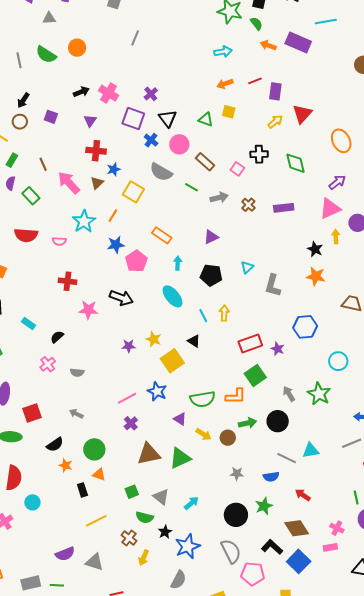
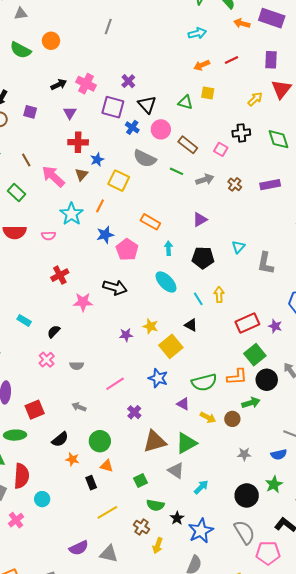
purple rectangle: (275, 91) -> (271, 60), moved
red cross: (68, 281) -> (60, 275), turned -30
pink line: (127, 398) -> (115, 384), moved
black circle: (278, 421) -> (267, 380), moved
gray triangle: (161, 497) -> (176, 471), moved

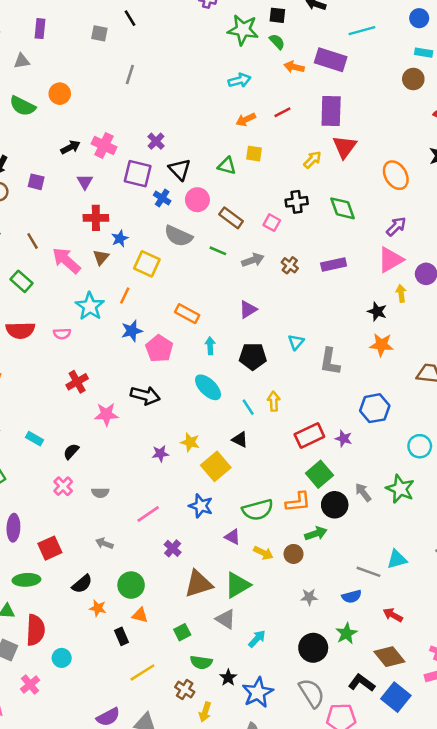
purple rectangle: (271, 60) -> (331, 111), size x1.4

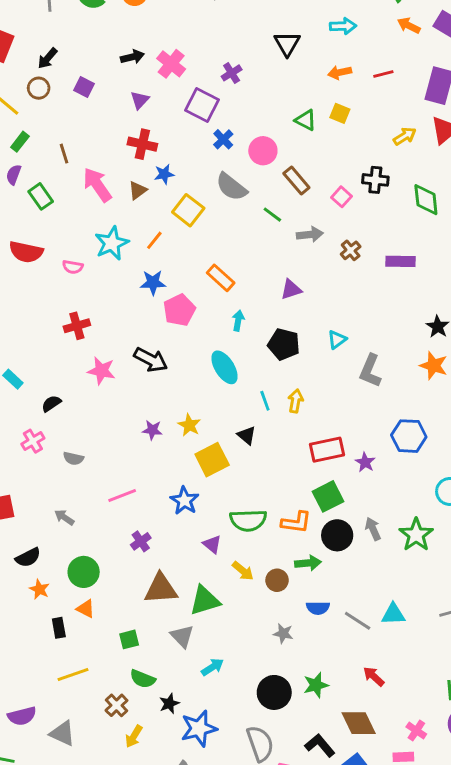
black triangle: (180, 169) -> (287, 44), moved
blue semicircle: (352, 596) -> (318, 608), moved

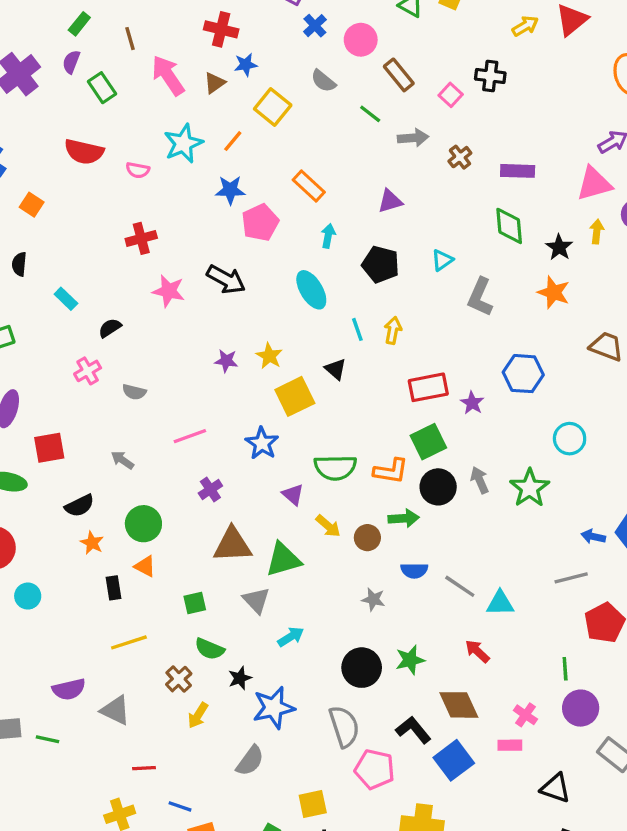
gray semicircle: (231, 187) -> (323, 81), size x0.7
green diamond: (426, 200) -> (509, 226), moved
cyan triangle: (393, 614) -> (500, 603), moved

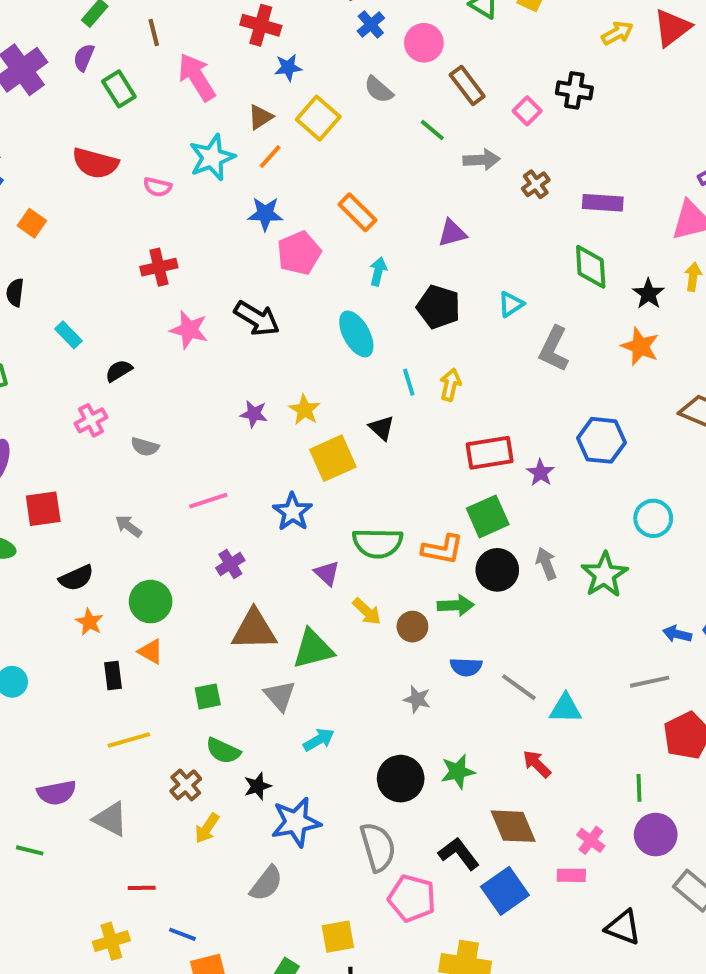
brown triangle: (215, 83) -> (260, 117), moved

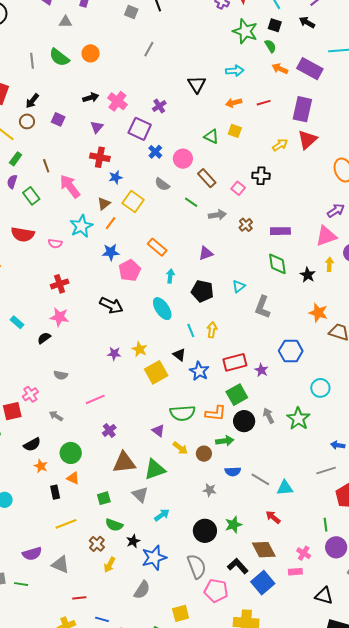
pink star: (189, 330) -> (59, 317), moved
orange star: (640, 346) -> (318, 313), moved
pink cross: (91, 420) -> (30, 394), moved
blue star: (293, 512) -> (199, 371), moved

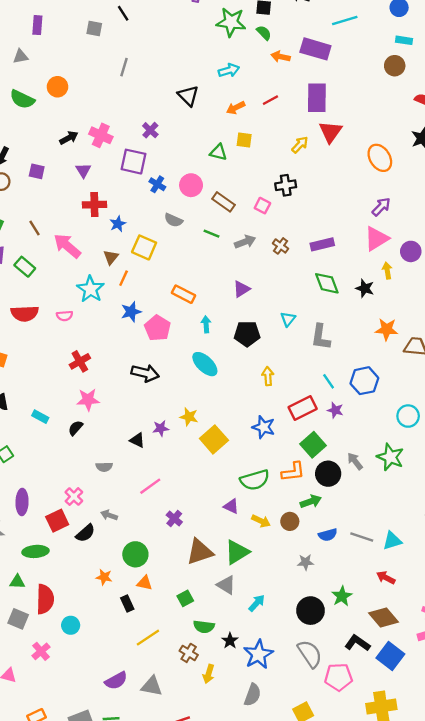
cyan line: (191, 330) -> (329, 381), moved
black triangle: (179, 355) -> (137, 440), moved
black semicircle: (32, 444) -> (85, 533), moved

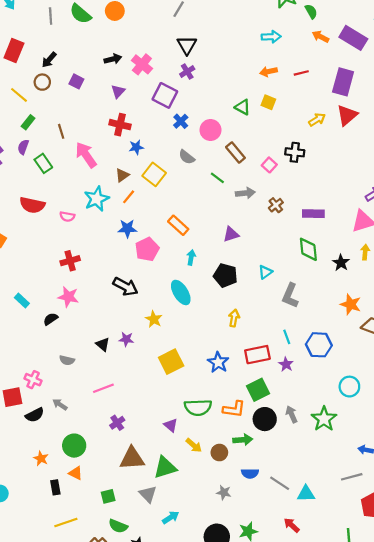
black triangle: (188, 96) -> (187, 45), moved
yellow star: (189, 417) -> (154, 319), moved
pink cross: (74, 497) -> (33, 380), turned -35

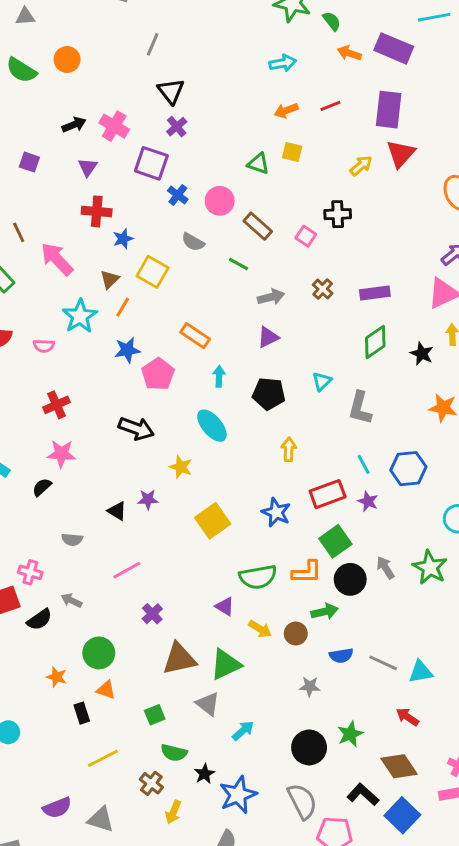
gray arrow: (245, 193) -> (271, 297), moved
green diamond: (308, 249) -> (375, 342), turned 70

